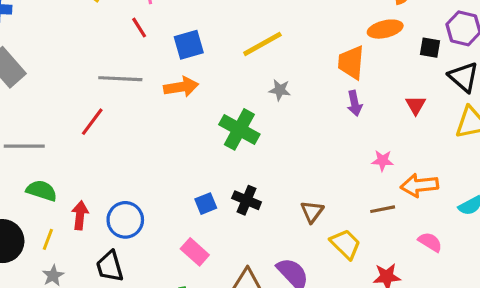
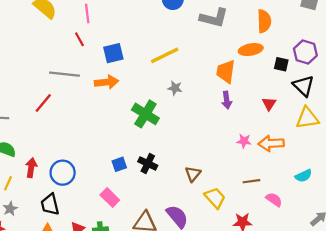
orange arrow: (419, 185) -> (271, 143), moved
brown line: (383, 209) -> (251, 181), moved

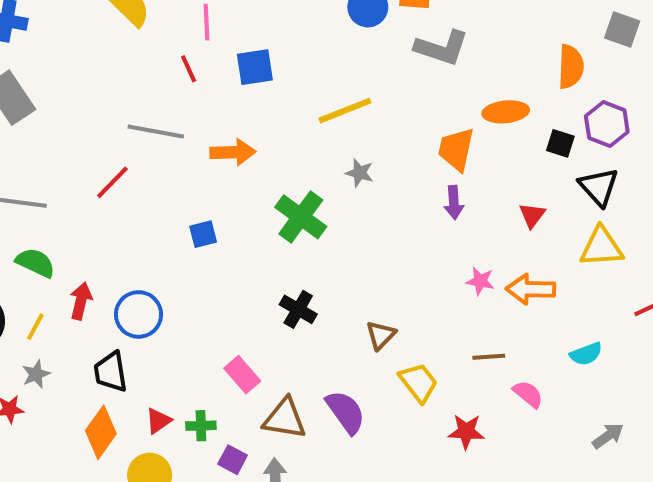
orange semicircle: (264, 21) -> (571, 67), moved
blue square: (113, 53) -> (255, 67), moved
blue square: (119, 164) -> (203, 234), moved
pink rectangle: (110, 198) -> (242, 375), moved

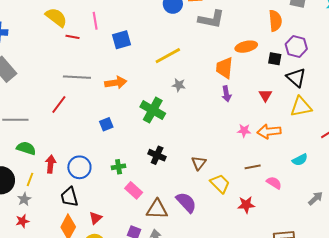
red line: (189, 69) -> (72, 37), moved, turned -48
gray star: (36, 374) -> (24, 199), moved
green cross: (201, 426) -> (119, 167), moved

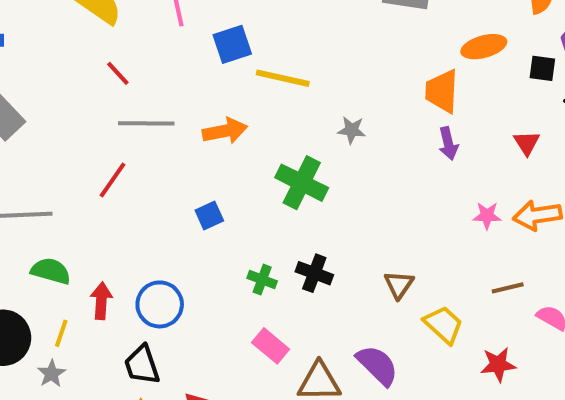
red line: (72, 37) -> (118, 73), moved, turned 40
yellow line: (168, 56) -> (283, 78), moved, turned 44
green cross: (119, 167) -> (262, 280), moved, turned 32

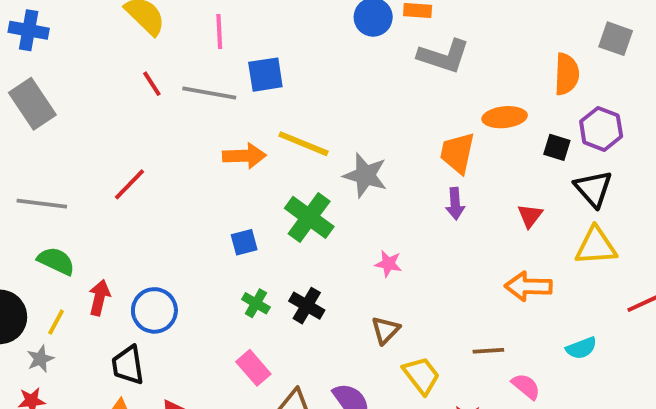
yellow line: (283, 78) -> (303, 144), moved
gray line: (146, 123) -> (209, 93), moved
gray star: (352, 130) -> (365, 175), size x1.6
blue square: (209, 216) -> (244, 242), moved
pink star: (487, 216) -> (388, 264), moved

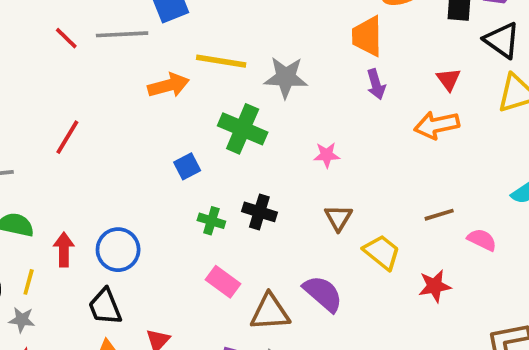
orange arrow: (528, 286) -> (437, 125), moved
gray star: (40, 359) -> (22, 320), turned -30

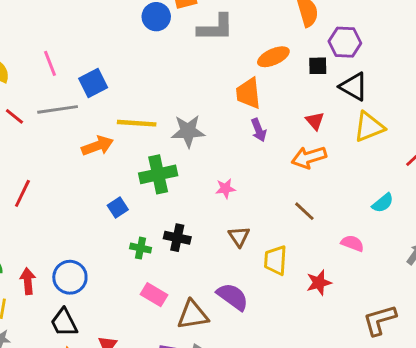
green cross: (243, 129) -> (158, 174), turned -30
brown line: (439, 215) -> (304, 211), moved, turned 65
yellow trapezoid: (382, 252) -> (275, 260), turned -120

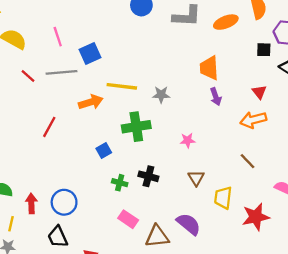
orange ellipse: (273, 57) -> (226, 22), moved
gray star: (188, 131) -> (161, 95), size x0.7
red line: (22, 193) -> (49, 127), moved
red star: (319, 283) -> (256, 217), size x1.4

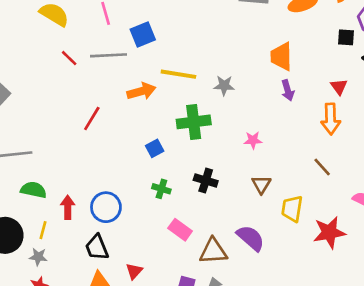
orange arrow: (253, 120) -> (331, 119), turned -80
green cross: (120, 183) -> (161, 189), moved

